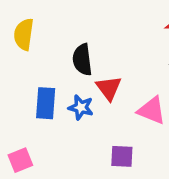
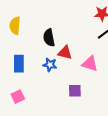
red triangle: (109, 88) -> (65, 53), turned -35
blue rectangle: (46, 103) -> (19, 64), moved

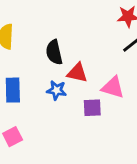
purple square: (75, 91) -> (92, 108), moved

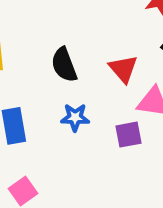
red triangle: (77, 73) -> (123, 69), moved, turned 45

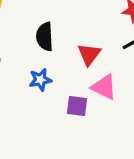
blue star: (75, 117) -> (40, 80), turned -30

